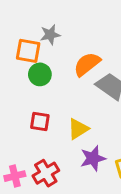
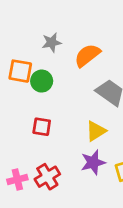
orange square: (28, 51) -> (20, 71), moved
orange semicircle: (87, 64) -> (87, 55), moved
yellow triangle: (78, 129) -> (96, 131), moved

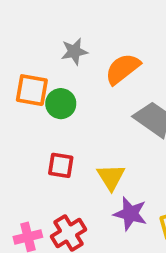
yellow triangle: (96, 131) -> (111, 177), moved, turned -30
purple star: (93, 162) -> (130, 214), turned 30

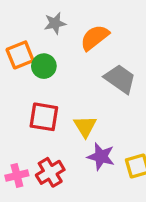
orange square: (32, 90) -> (20, 55), turned -32
red square: (61, 165) -> (44, 117), size x1.4

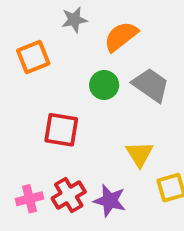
green circle: (44, 66) -> (104, 85), moved
yellow triangle: (85, 126) -> (140, 154), moved
purple star: (101, 156) -> (110, 201), moved

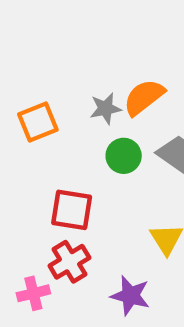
gray star: (74, 20) -> (106, 108), moved
red cross: (69, 195) -> (69, 262), moved

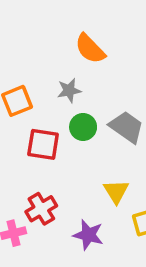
orange semicircle: (144, 97) -> (90, 49), moved, turned -96
red square: (72, 210) -> (43, 144), moved

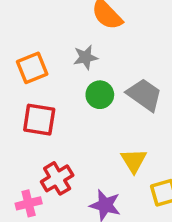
red square: (43, 144) -> (39, 120), moved

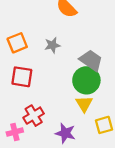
gray star: (86, 57) -> (52, 45), moved
green circle: (100, 95) -> (86, 80), moved, size x1.5

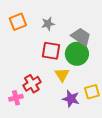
red square: (22, 77) -> (51, 51), moved
yellow triangle: (84, 104) -> (62, 75), moved
purple star: (65, 133) -> (71, 99), moved

